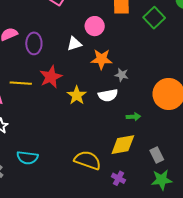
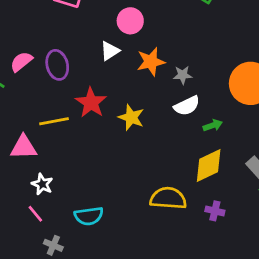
white semicircle: (108, 95) -> (187, 106), moved

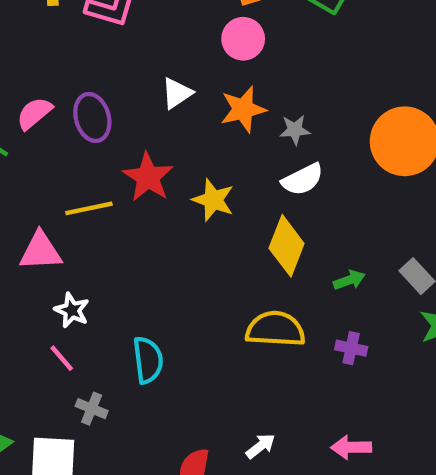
pink circle: (130, 21) -> (243, 39), moved
green arrow: (213, 125) -> (349, 280), moved
yellow diamond: (209, 165) -> (287, 246), moved, turned -42
cyan semicircle: (89, 216) -> (148, 360), turned -88

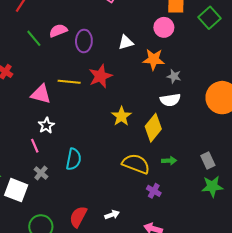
yellow star: (213, 200) -> (121, 116), moved
green arrow: (349, 280) -> (169, 161), moved
purple cross: (351, 348) -> (154, 191), moved

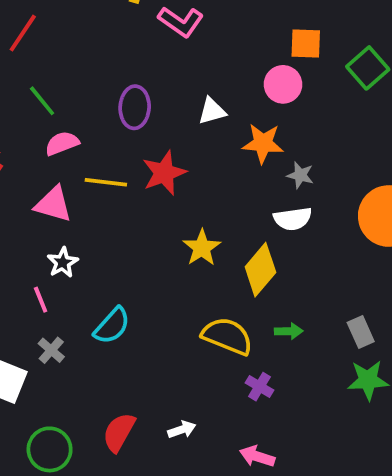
pink semicircle: (58, 31) -> (62, 143), moved
cyan semicircle: (74, 159) -> (112, 326), turned 30

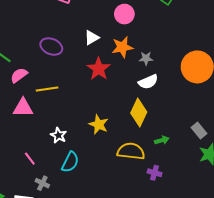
purple ellipse: (135, 107) -> (51, 47), turned -55
red star: (164, 173) -> (99, 69), moved
yellow star: (202, 248) -> (99, 124), moved
white star: (63, 262) -> (58, 135), moved

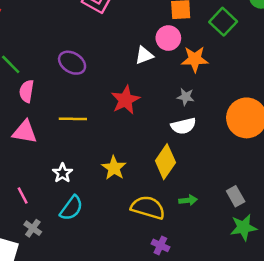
white triangle: (92, 38) -> (144, 55), moved
orange star: (122, 47) -> (195, 59), moved
pink semicircle: (19, 75) -> (27, 91), turned -54
yellow line: (47, 89) -> (73, 119), moved
purple cross: (155, 173) -> (160, 245), moved

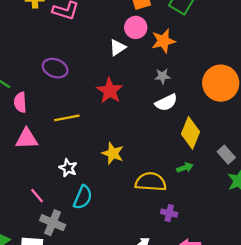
yellow diamond: (165, 162) -> (190, 133), moved
gray cross: (33, 228) -> (53, 223), size x1.5

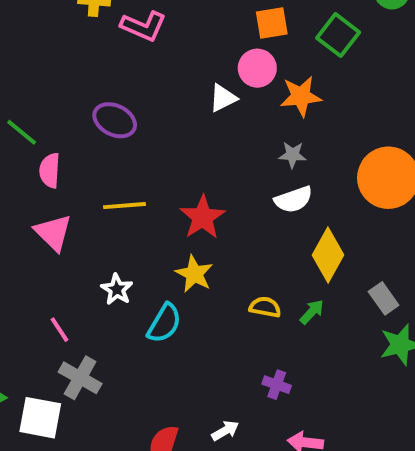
red star: (110, 91) -> (203, 217), moved
pink triangle: (27, 139) -> (53, 233), turned 40
green arrow: (185, 168) -> (312, 312), turned -35
yellow semicircle: (151, 182) -> (265, 307), moved, size x0.6
cyan semicircle: (83, 197) -> (164, 323), moved

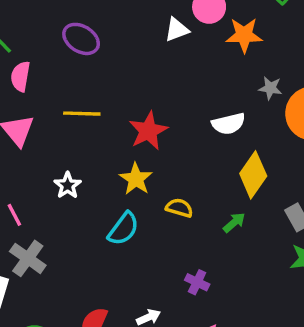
gray star: (292, 155) -> (270, 88), moved
yellow semicircle: (265, 307) -> (179, 208), moved
cyan semicircle: (164, 323) -> (123, 229), moved

